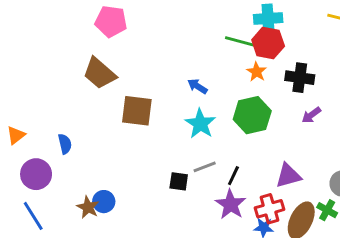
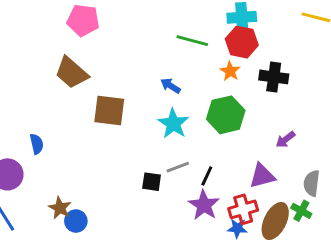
green line: (241, 42) -> (192, 41), moved
purple arrow: (311, 115) -> (285, 140), moved
blue circle: (104, 202) -> (76, 221), moved

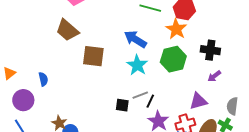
orange star: (230, 71) -> (176, 29), size x1.5
black cross: (274, 77) -> (210, 50), moved
blue arrow: (170, 86) -> (135, 39), size x1.6
black line: (207, 176) -> (150, 101), moved

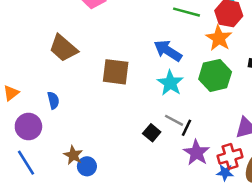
brown trapezoid: (67, 30) -> (63, 48), moved
gray line: (140, 95) -> (174, 120), turned 49
black square: (122, 105) -> (152, 133), turned 32

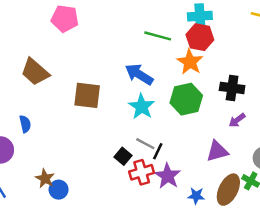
red cross: (230, 156) -> (142, 172), moved

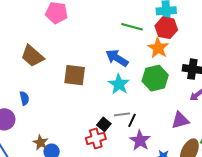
gray line: (145, 144) -> (122, 114), turned -35
red cross: (142, 172) -> (96, 138), moved

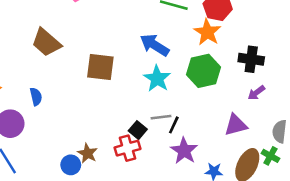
brown star: (40, 143) -> (88, 153), moved

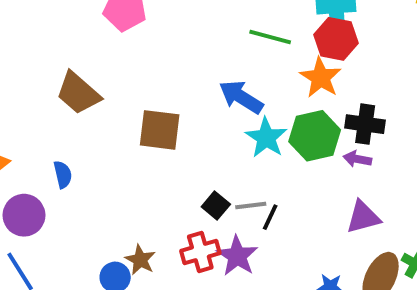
black cross: (251, 59) -> (365, 124), moved
cyan star: (157, 79) -> (266, 138), moved
purple arrow: (256, 93) -> (357, 159), moved, turned 48
black square: (138, 130) -> (216, 206), moved
purple star: (184, 151) -> (237, 256), moved

